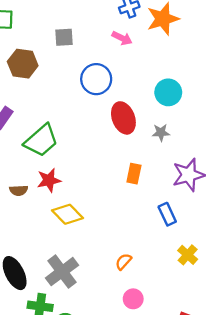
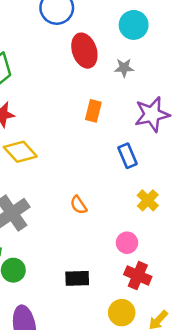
orange semicircle: (123, 262) -> (79, 205), turned -78
pink circle: (133, 299) -> (127, 243), moved

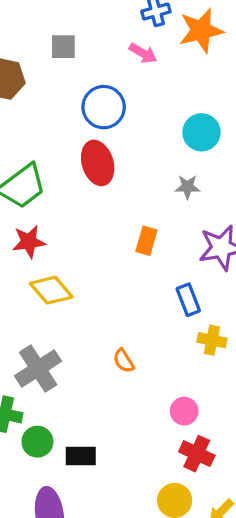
red ellipse: (84, 51) -> (98, 163), moved
yellow cross: (148, 200) -> (212, 340), moved, turned -35
black rectangle: (77, 278) -> (81, 456), moved

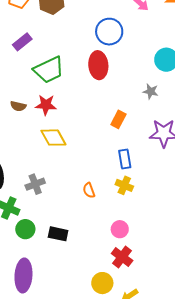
blue rectangle: (188, 300) -> (125, 159), moved
yellow cross: (212, 340) -> (124, 185), moved
gray cross: (38, 369) -> (35, 184), size x0.7
black rectangle: (81, 456) -> (58, 234), moved

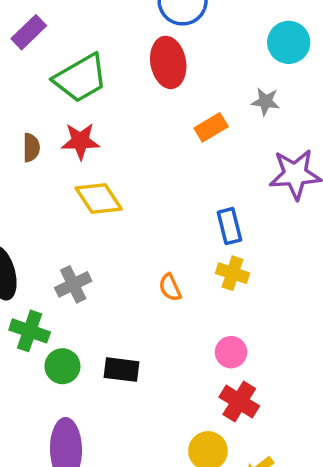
brown semicircle: (18, 106) -> (31, 148), turned -98
orange rectangle: (118, 119) -> (211, 127), moved, turned 36

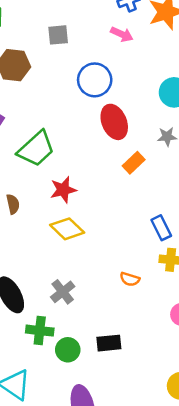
red ellipse: (168, 62) -> (114, 122), moved
red star: (80, 141) -> (63, 190), moved
orange semicircle: (170, 287) -> (130, 279), turned -36

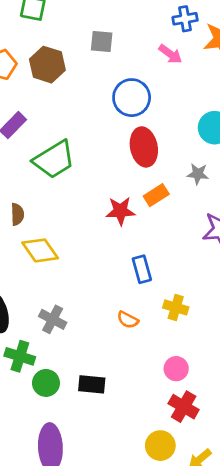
red star: (63, 190) -> (120, 211), moved
blue rectangle: (161, 228) -> (142, 269), moved
yellow diamond: (67, 229) -> (40, 250), moved
gray cross: (63, 292) -> (53, 319), turned -35

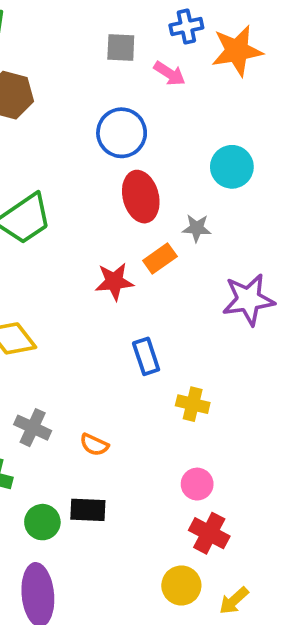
gray square: (102, 42) -> (121, 47), moved
gray star: (198, 174) -> (197, 228), moved
orange semicircle: (128, 320) -> (94, 445), moved
green circle: (46, 383) -> (42, 522), moved

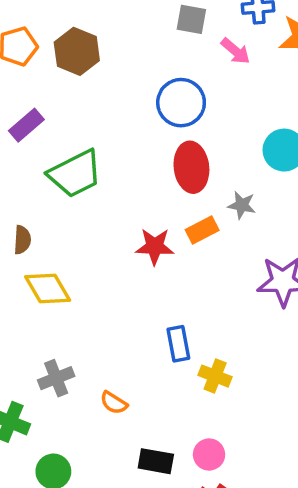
blue rectangle: (146, 356) -> (178, 344), moved
gray cross: (33, 428) -> (56, 378), turned 36
black rectangle: (88, 510) -> (156, 461), moved

